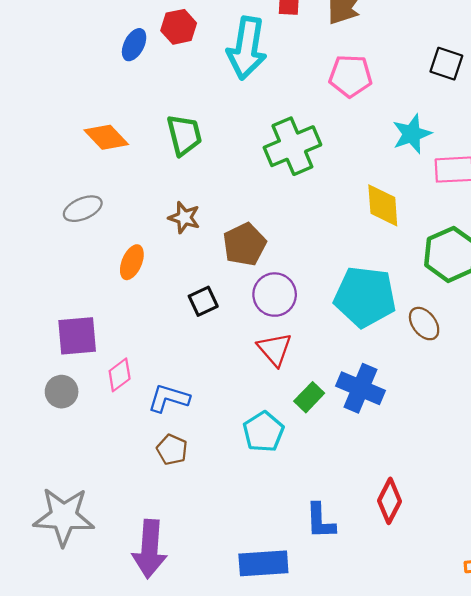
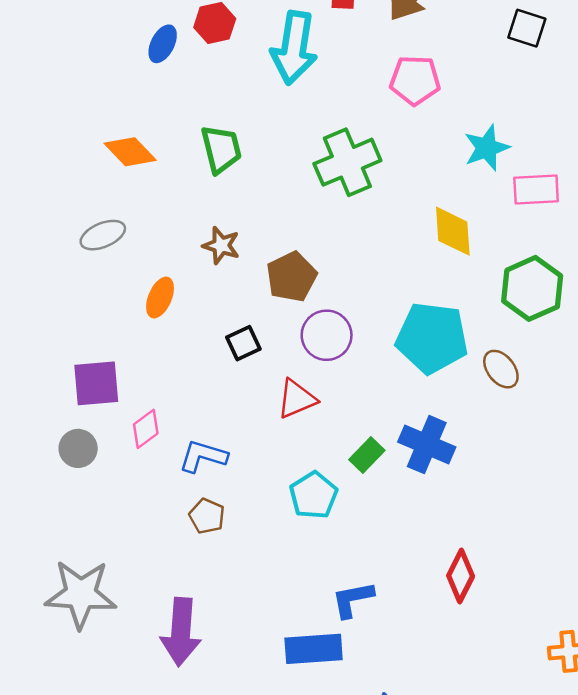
black square: (446, 64) -> (527, 28), moved
red triangle: (275, 349) -> (297, 399), moved, turned 48
blue L-shape: (320, 521) -> (353, 599), moved, turned 81

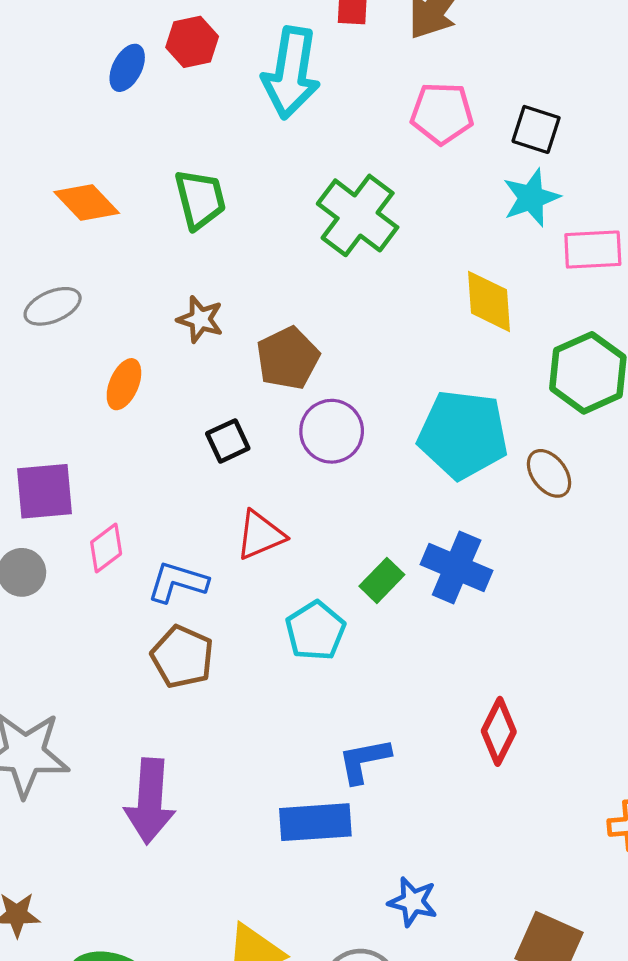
black square: (527, 28) -> (536, 129), moved
green cross: (347, 162) -> (358, 215), turned -30
red triangle: (297, 399) -> (260, 535), moved
brown pentagon: (207, 516) -> (182, 657), size x1.4

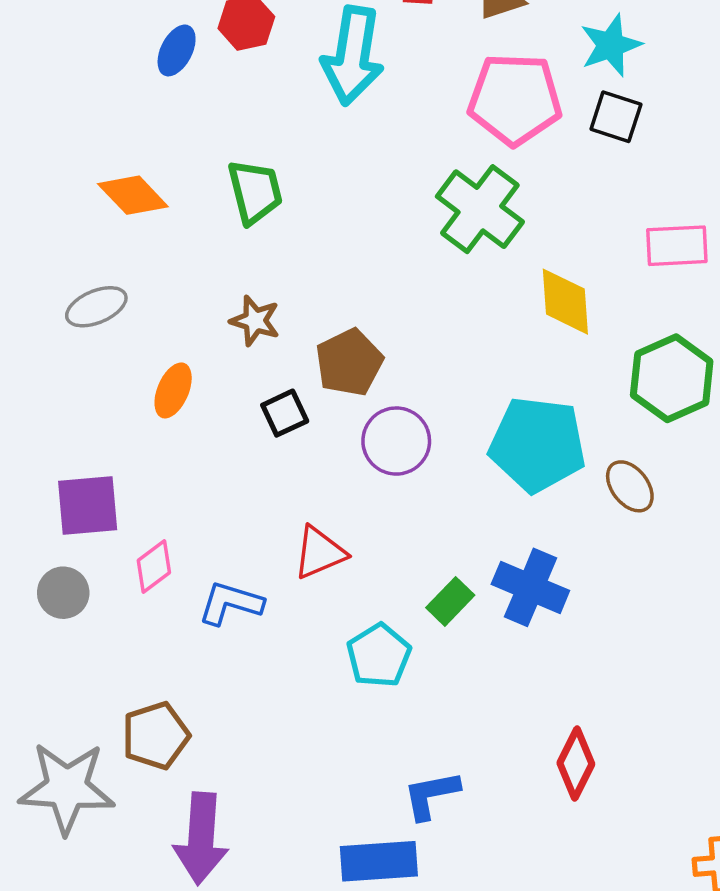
pink pentagon: (442, 113) -> (515, 99), size x1.4
cyan star: (531, 198) -> (611, 45), moved
green cross: (358, 215) -> (480, 209), moved
black square: (228, 441) -> (285, 413), moved
brown pentagon: (182, 657) -> (156, 736), moved, turned 30

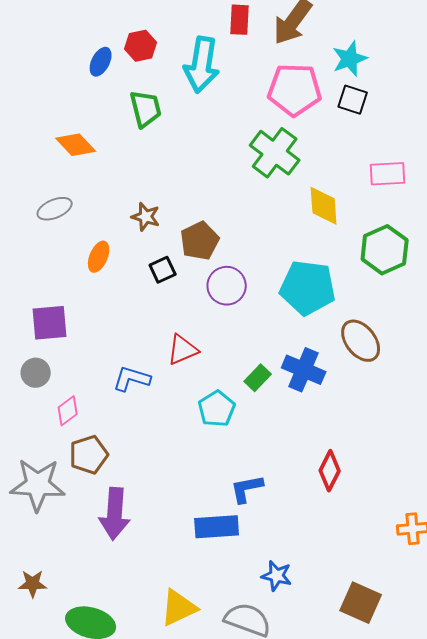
green trapezoid: (255, 192) -> (146, 109), moved
brown ellipse: (630, 486) -> (361, 341), moved, size x1.4
pink diamond: (154, 567) -> (68, 411), moved

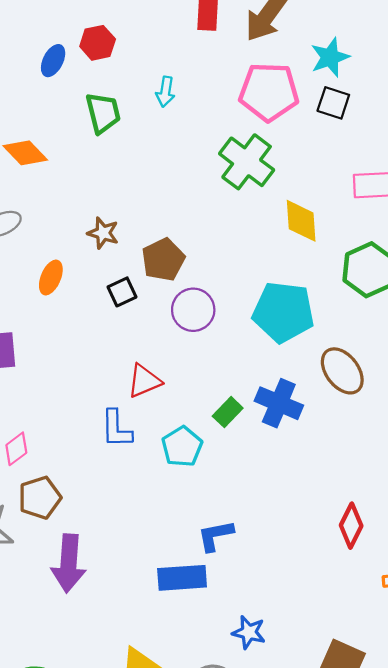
cyan arrow: (202, 65) -> (165, 92), moved, size x0.5
blue L-shape: (132, 379) -> (116, 429), moved, turned -108
red diamond: (330, 471) -> (351, 526), moved

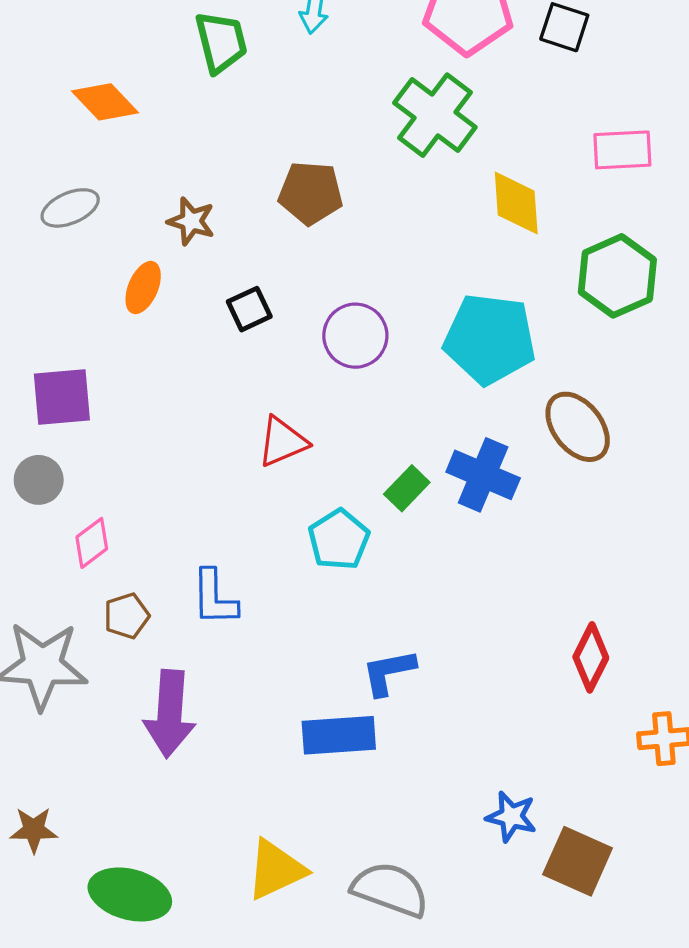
brown star: (103, 233) -> (191, 221), moved
brown pentagon: (163, 260) -> (311, 193), moved, turned 30
blue L-shape: (116, 429) -> (214, 598), moved
brown pentagon: (40, 498) -> (127, 616), size x0.7
blue star: (249, 632) -> (511, 817), moved

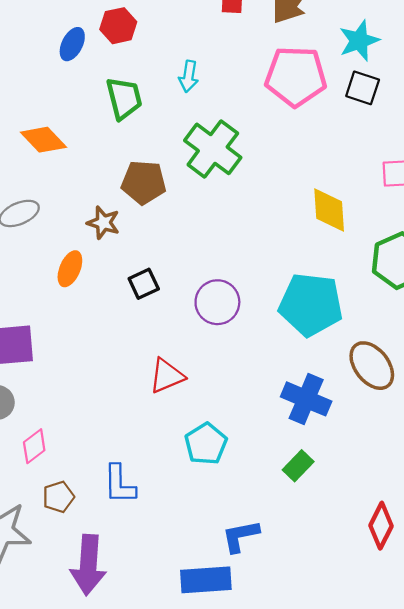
green cross: (435, 115) -> (213, 149), moved
brown pentagon: (311, 193) -> (144, 182), moved
green rectangle: (407, 488) -> (298, 466), moved

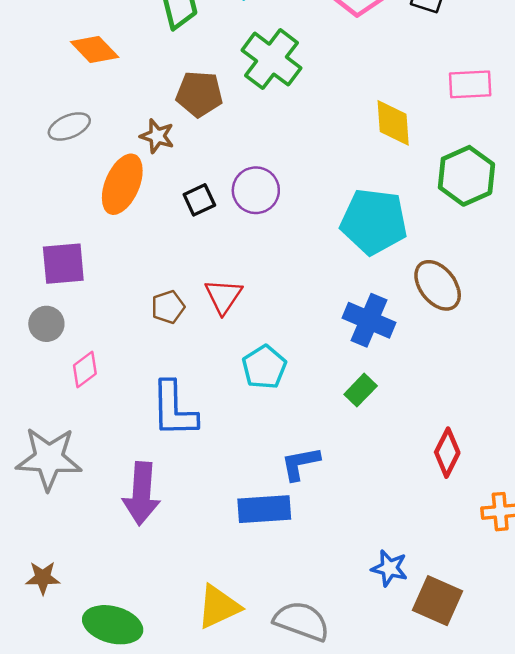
orange ellipse: (70, 269) -> (122, 184), size x1.6
purple circle: (217, 302) -> (256, 190), moved
red triangle: (167, 376) -> (223, 296), turned -33
blue L-shape: (119, 484) -> (174, 409), size x1.4
brown pentagon: (58, 497) -> (168, 307), moved

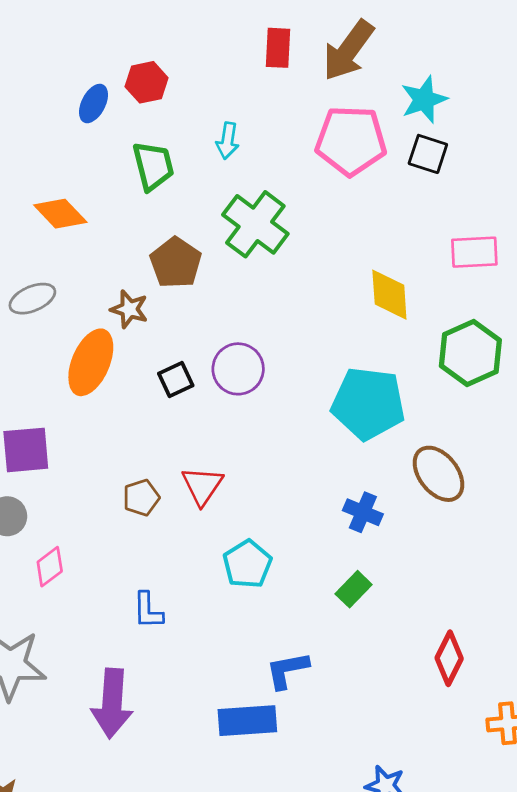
brown pentagon: (199, 94) -> (176, 263), turned 30
blue cross: (369, 320) -> (363, 512), size x0.7
blue L-shape: (174, 409) -> (148, 610), size x0.6

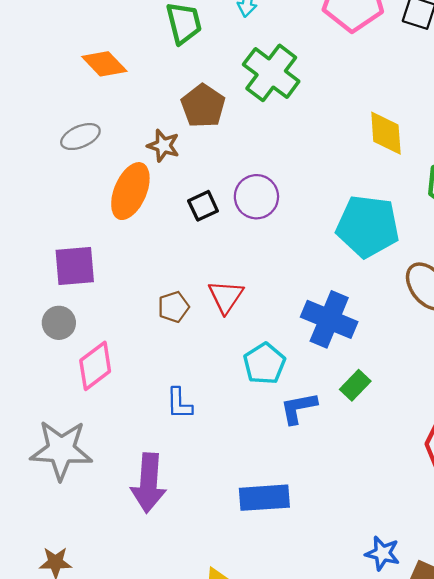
blue cross: (363, 512) -> (329, 319), moved, size x1.6
pink diamond: (50, 567) -> (95, 366), size x1.4
blue L-shape: (287, 670) -> (298, 408), moved

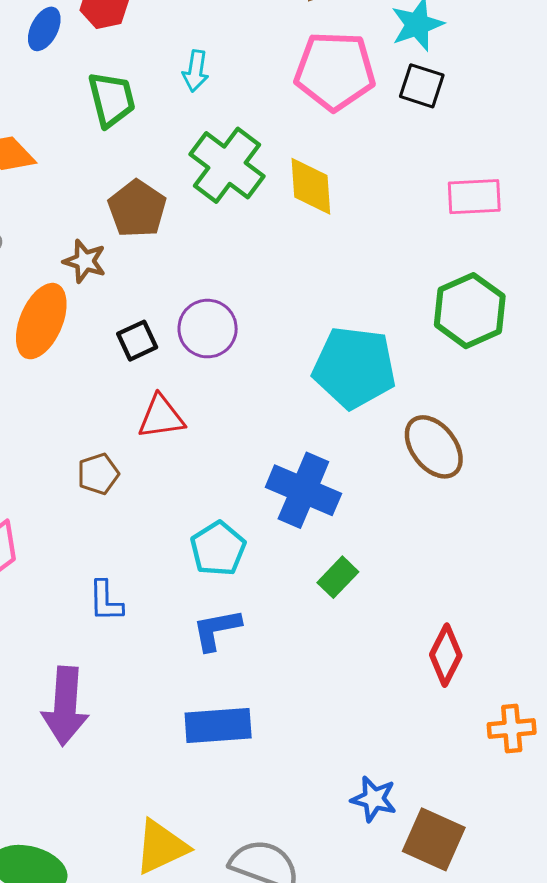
yellow diamond: (386, 133) -> (311, 186), moved
red triangle: (226, 297) -> (161, 417), moved, turned 48
blue L-shape: (298, 408) -> (217, 630), moved

